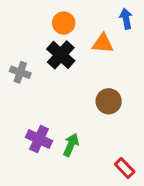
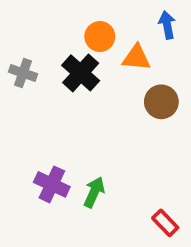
orange circle: (64, 23) -> (100, 36), moved
gray cross: (20, 72) -> (23, 73), moved
brown circle: (109, 101) -> (161, 102), moved

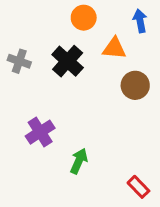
orange circle: (100, 36) -> (84, 18), moved
purple cross: (52, 184) -> (40, 132), moved, turned 32

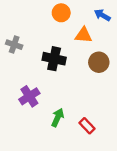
blue arrow: (140, 21) -> (102, 15), turned -49
black cross: (68, 61) -> (54, 59), moved, turned -30
red rectangle: (138, 187) -> (87, 126), moved

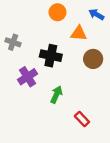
purple cross: (29, 96) -> (27, 77), moved
green arrow: (58, 118) -> (56, 95), moved

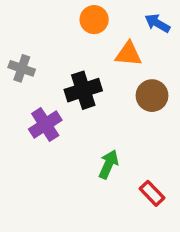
black cross: (51, 56) -> (83, 90), turned -30
green arrow: (56, 95) -> (109, 164), moved
red rectangle: (82, 119) -> (152, 193), moved

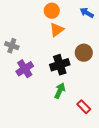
orange triangle: (128, 54) -> (57, 30), moved, turned -42
gray cross: (22, 68) -> (12, 46), moved
black cross: (83, 90) -> (60, 65), moved

